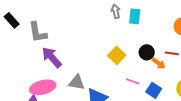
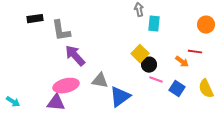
cyan rectangle: (135, 16) -> (154, 24), moved
black rectangle: (12, 20) -> (35, 19), turned -56
black circle: (147, 52) -> (149, 65), moved

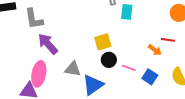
yellow square: (140, 54) -> (103, 42), moved, turned 30
black circle: (149, 65) -> (109, 60), moved
pink ellipse: (66, 86) -> (39, 74), turned -65

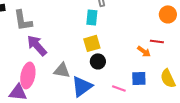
cyan rectangle: (127, 12) -> (92, 17), moved
pink line: (129, 68) -> (119, 88), moved
blue square: (150, 77) -> (139, 78), turned -35

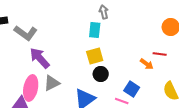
gray L-shape: (23, 20) -> (26, 33), turned -45
gray triangle: (62, 70) -> (52, 83), moved, turned -36
blue square: (139, 78) -> (132, 89), moved, turned 35

